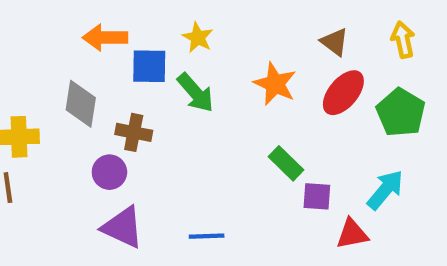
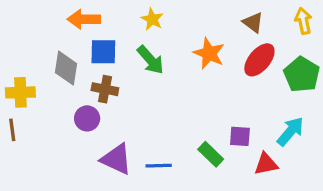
blue square: (149, 66) -> (103, 52), moved
green rectangle: (286, 163) -> (211, 154), moved
purple triangle: (123, 227) -> (116, 159), moved

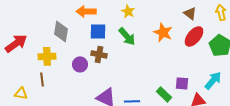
gray diamond: (66, 68) -> (61, 31), moved
purple circle: (87, 118) -> (80, 64), moved

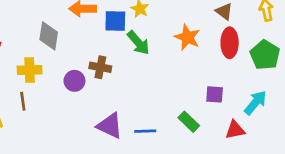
blue square: (98, 31) -> (115, 21), moved
red ellipse: (194, 36) -> (230, 43), turned -40
purple square: (182, 83) -> (215, 94), moved

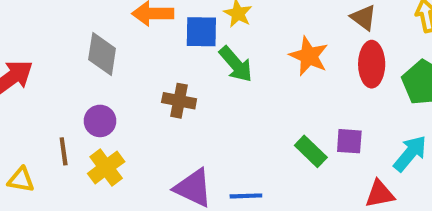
yellow cross: (30, 70) -> (106, 168), moved, turned -35
purple circle: (74, 81) -> (100, 121), moved
green rectangle: (189, 122) -> (311, 151), moved

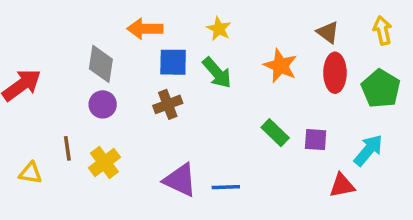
blue square: (201, 32) -> (173, 62), moved
brown cross: (179, 101) -> (168, 104), turned -32
purple circle: (100, 121) -> (103, 104), moved
green rectangle: (311, 151) -> (275, 133), moved

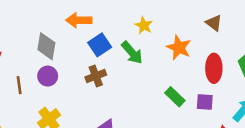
yellow star: (219, 29) -> (144, 25), moved
blue square: (173, 62) -> (100, 45), turned -35
red ellipse: (335, 73) -> (214, 68), moved
brown line: (67, 148) -> (19, 85), moved

